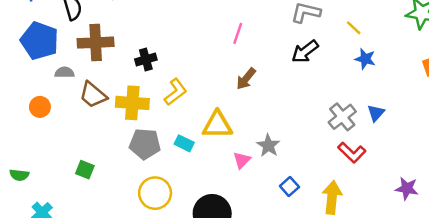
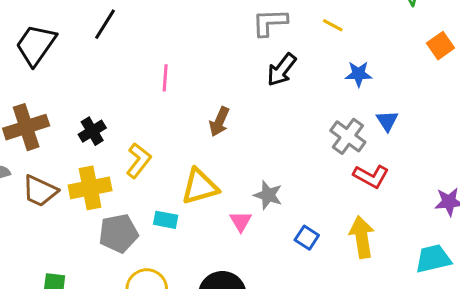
pink line: (238, 33) -> (165, 78), moved
blue star: (365, 59) -> (359, 74), moved

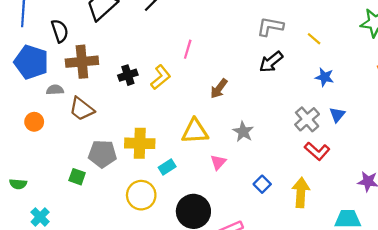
yellow L-shape: (139, 161) -> (161, 77), moved
yellow cross: (90, 188) -> (140, 143), moved
gray star: (268, 195) -> (243, 132), moved
cyan rectangle: (166, 220) -> (167, 167), moved, turned -56
gray pentagon: (118, 233) -> (102, 154), moved

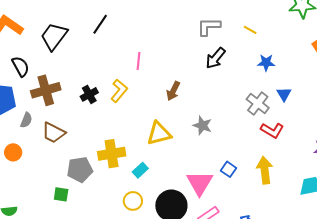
gray semicircle: (55, 90) -> (26, 120), turned 126
pink triangle: (218, 162) -> (200, 183), moved, size x1.8
yellow circle: (141, 195) -> (133, 201), moved, size x0.7

